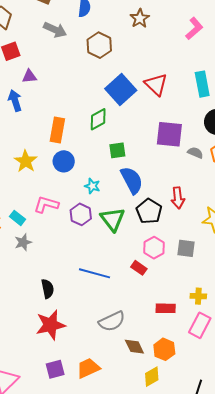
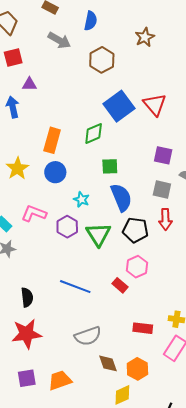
purple square: (169, 134) -> (163, 155), size x0.7
black pentagon: (149, 211) -> (135, 230), turned -30
gray square: (186, 248) -> (162, 190), moved

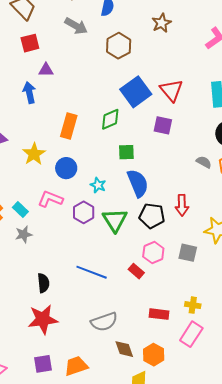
purple square: (163, 155) -> (163, 125), moved
blue circle: (55, 172) -> (66, 168), moved
gray square: (162, 190) -> (188, 253), moved

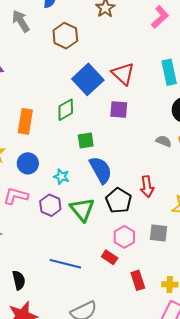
gray arrow: (76, 26) -> (21, 21), turned -145
black pentagon: (152, 216) -> (119, 201), turned 30
red rectangle: (159, 314) -> (138, 280), moved, turned 72

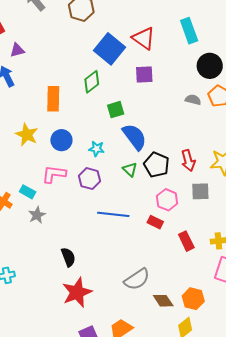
red arrow: (147, 187) -> (188, 160), moved
green triangle: (82, 209) -> (130, 169), moved, size x0.6
blue line: (65, 264) -> (113, 214), moved

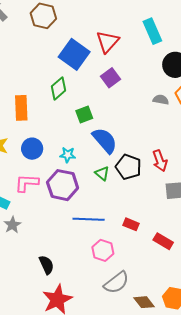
red triangle: (144, 38) -> (107, 42), turned 40
purple square: (144, 74) -> (110, 78), turned -30
purple hexagon: (90, 179) -> (63, 185), size x1.4
pink hexagon: (167, 200) -> (103, 250), moved
red rectangle: (186, 241) -> (163, 241), turned -30

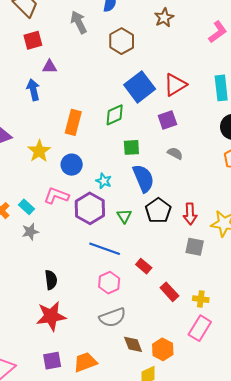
gray semicircle: (161, 100) -> (175, 153), moved
green triangle: (102, 173) -> (124, 216), moved

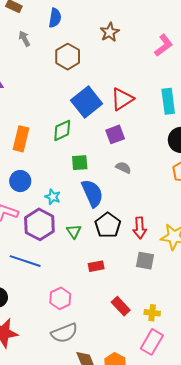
gray arrow: (79, 22) -> (24, 39), size x0.7
blue line: (105, 249) -> (25, 261), moved
red rectangle: (144, 266) -> (96, 266), moved, turned -49

